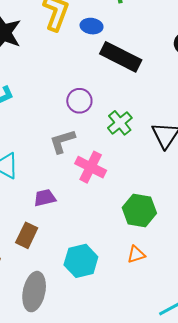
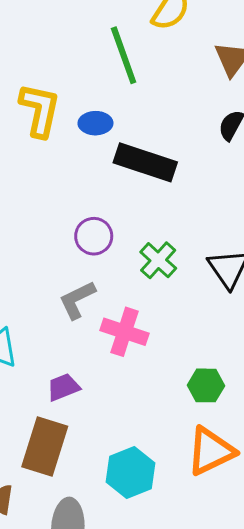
green hexagon: (139, 210) -> (206, 385), size x0.7
brown rectangle: (27, 235) -> (45, 447), size x1.5
orange triangle: (136, 254) -> (211, 451), size x1.8

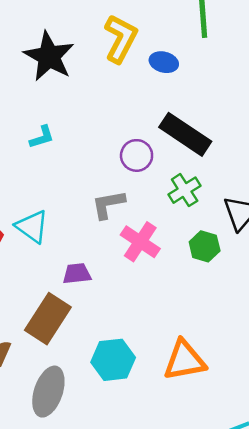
black rectangle: (145, 162) -> (185, 134), moved
green hexagon: (206, 385) -> (205, 246), moved

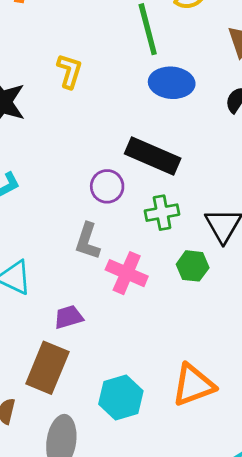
yellow L-shape: (121, 39) -> (70, 71), size x0.7
blue ellipse: (164, 62) -> (172, 83), moved, size x1.5
green cross: (185, 190) -> (162, 213), turned 32
gray L-shape: (108, 204) -> (87, 241), turned -51

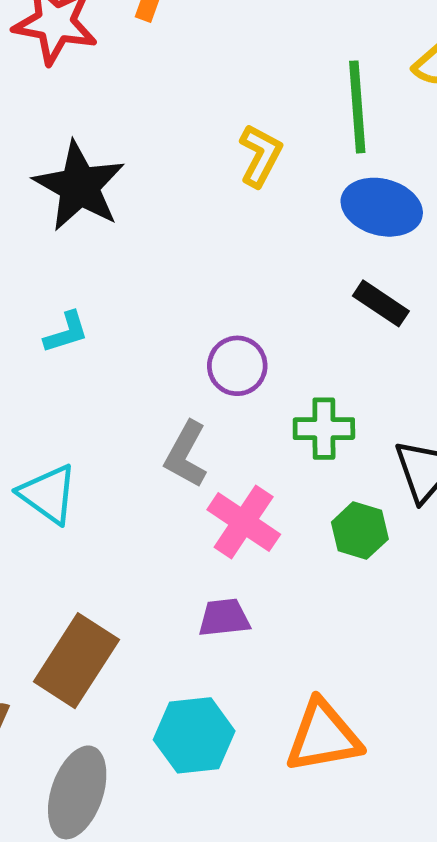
yellow L-shape: (70, 71) -> (260, 155), moved
black rectangle: (153, 156) -> (381, 303), moved, size x0.6
purple trapezoid: (68, 317) -> (224, 618), moved

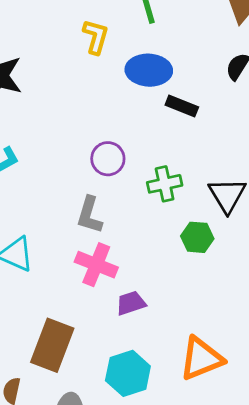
blue ellipse: (382, 207) -> (149, 70), moved
pink cross: (244, 522) -> (96, 265), moved

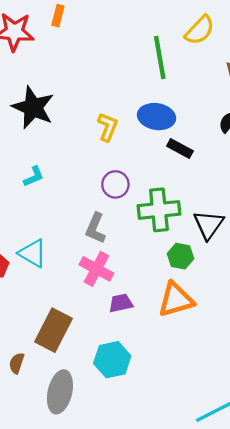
yellow L-shape: (96, 37) -> (108, 127), moved
green cross: (165, 184) -> (159, 210), size x1.5
orange triangle: (201, 358) -> (176, 300), moved

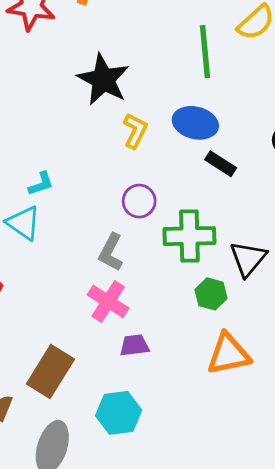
black star: (33, 107) -> (103, 80), moved
cyan triangle: (33, 253) -> (24, 223), moved
orange triangle: (176, 300) -> (228, 354), moved

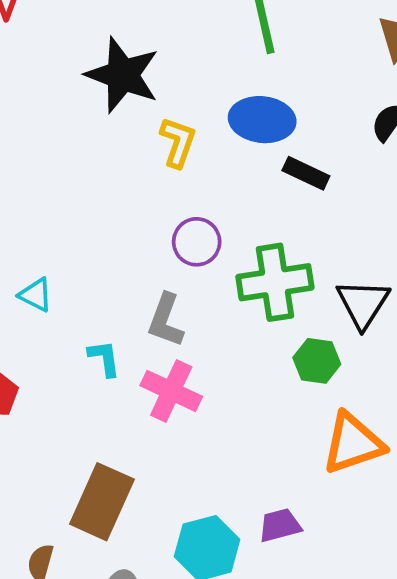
cyan L-shape: (41, 184) -> (104, 358), moved, turned -72
cyan triangle: (24, 223) -> (36, 295), size x0.7
purple trapezoid: (134, 345) -> (280, 525), moved

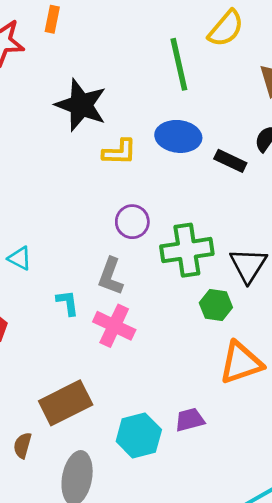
yellow L-shape: (178, 142) -> (119, 152), turned 72
black rectangle: (306, 173) -> (230, 161), moved
brown rectangle: (102, 502) -> (66, 403), turned 39

